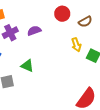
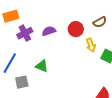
red circle: (62, 14) -> (76, 29), moved

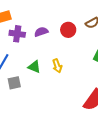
purple cross: (25, 33) -> (17, 34), turned 35
yellow arrow: (91, 45) -> (57, 66), moved

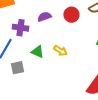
purple cross: (17, 34) -> (20, 28), moved
yellow arrow: (57, 66) -> (60, 51), turned -40

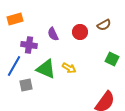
purple semicircle: (44, 17) -> (53, 34), turned -96
green triangle: (37, 52) -> (46, 69), size x1.5

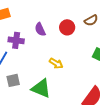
green triangle: (46, 69) -> (41, 88), moved

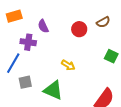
purple semicircle: (40, 29) -> (43, 26), moved

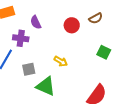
gray square: (25, 82) -> (29, 69), moved

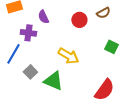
yellow arrow: (61, 61) -> (68, 56), size x1.5
gray square: (29, 69) -> (30, 72), moved, turned -32

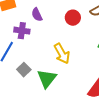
yellow arrow: (68, 56) -> (62, 54), turned 30
green triangle: (53, 81) -> (47, 79), turned 45

